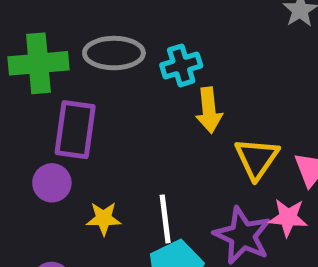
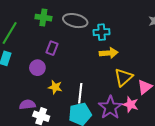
green cross: (38, 63) -> (43, 18), size x0.7
yellow arrow: (209, 110) -> (109, 53), turned -102
purple rectangle: (75, 130) -> (52, 48), size x0.6

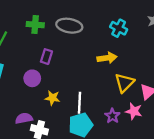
cyan cross: (102, 32) -> (119, 28), moved, turned 35
purple star: (110, 107) -> (112, 116), size x0.6

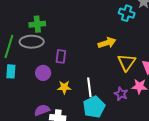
gray ellipse: (69, 26) -> (32, 42), moved
cyan cross: (119, 28) -> (127, 13), moved
purple rectangle: (46, 57) -> (61, 56), moved

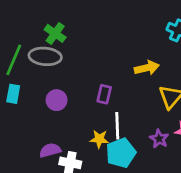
green cross: (37, 24) -> (55, 33), turned 35
purple rectangle: (61, 56) -> (104, 94), moved
yellow star: (64, 87) -> (99, 139), moved

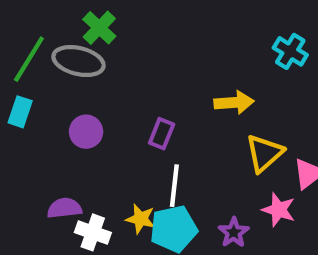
yellow star: (99, 139) -> (141, 219), moved
purple star: (159, 139) -> (234, 232), moved

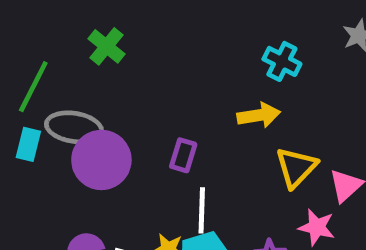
cyan cross: (290, 51) -> (282, 61), moved
gray ellipse: (78, 61) -> (74, 127), moved
purple circle: (86, 132) -> (101, 160), size x1.6

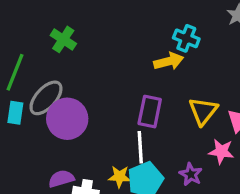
yellow arrow: (259, 115) -> (169, 61), moved
gray ellipse: (74, 127) -> (46, 98), turned -51
purple rectangle: (183, 155) -> (150, 112), moved, size x1.4

